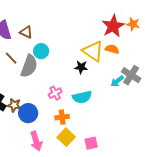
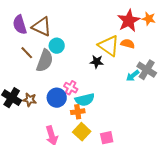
brown triangle: (26, 32) -> (42, 27), size x1.5
pink cross: (55, 93) -> (71, 88), turned -32
cyan semicircle: (82, 97) -> (85, 100), moved
blue circle: (28, 113) -> (57, 98), moved

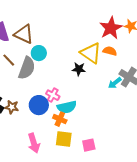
orange cross: (78, 112) -> (60, 119), turned 32
yellow square: (82, 132) -> (64, 139), turned -36

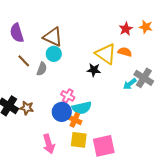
red star: (111, 28) -> (126, 29), size x0.6
brown triangle: (24, 34) -> (53, 37), moved
gray semicircle: (27, 68) -> (42, 69), size x0.6
blue circle: (39, 105) -> (62, 112), moved
pink square: (89, 145) -> (104, 146), size x1.6

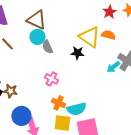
gray semicircle: (42, 69) -> (47, 47), moved, turned 136
cyan semicircle: (82, 108) -> (76, 109), moved
blue circle: (62, 112) -> (21, 116), moved

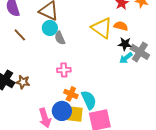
black star: (77, 53) -> (125, 44), moved
pink cross: (51, 79) -> (64, 70), turned -32
cyan semicircle: (76, 109) -> (89, 100), turned -102
blue circle: (21, 116) -> (62, 111), moved

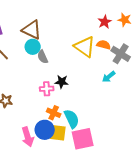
black star: (125, 44) -> (62, 82), moved
gray cross: (140, 52) -> (121, 54), moved

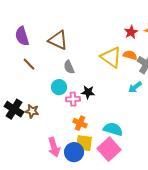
cyan circle: (33, 47) -> (59, 87), moved
cyan semicircle: (72, 119) -> (113, 129), moved, turned -48
blue circle: (45, 130) -> (74, 152), moved
pink square: (83, 139) -> (109, 149), turned -30

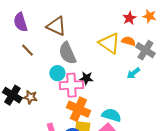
gray semicircle: (69, 67) -> (67, 53), size x1.6
pink cross: (73, 99) -> (71, 85), size x1.6
orange cross: (80, 123) -> (78, 109), size x1.6

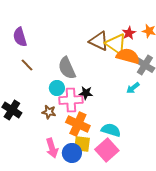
brown triangle: (56, 26) -> (99, 41), moved
orange semicircle: (128, 41) -> (128, 56), size x1.6
yellow triangle: (109, 43) -> (116, 44), moved
brown star: (30, 97) -> (49, 112), moved

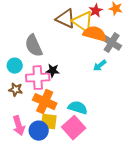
cyan circle: (57, 88) -> (15, 66), moved

